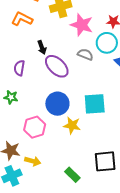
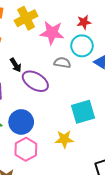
blue circle: (57, 104) -> (21, 122), moved

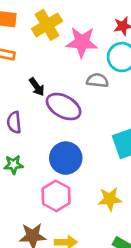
blue circle: (21, 122) -> (66, 158), moved
yellow star: (64, 139) -> (110, 199), moved

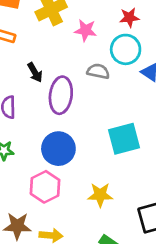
pink star: (82, 42) -> (86, 30), size x0.7
purple ellipse: (64, 107) -> (61, 95), turned 64

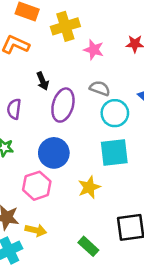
cyan circle: (126, 49) -> (115, 113), moved
yellow star: (100, 195) -> (89, 187), moved, turned -30

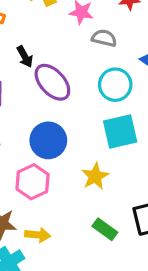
gray semicircle: (100, 88) -> (104, 38), moved
purple ellipse: (63, 105) -> (52, 82), turned -52
green rectangle: (88, 246) -> (105, 229), moved

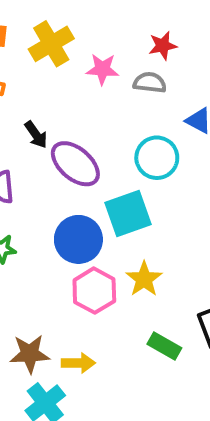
gray semicircle: (104, 38) -> (150, 83), moved
cyan square: (120, 131) -> (128, 213), moved
pink hexagon: (33, 182) -> (94, 291), moved

